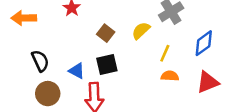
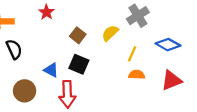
blue diamond: (204, 43) -> (168, 45), turned 65
black semicircle: (40, 61) -> (14, 49), moved
black square: (107, 65) -> (79, 64), turned 36

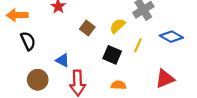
black square: (79, 64) -> (112, 55), moved
orange semicircle: (137, 75) -> (119, 85), moved
red triangle: (171, 80) -> (165, 79), moved

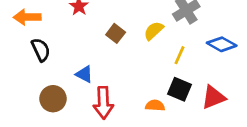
black square: (112, 55) -> (179, 89), moved

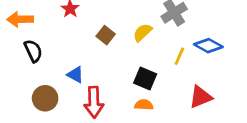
yellow line: (179, 55) -> (179, 56), moved
black square: (179, 89) -> (145, 79), moved

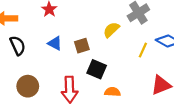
brown square: (106, 35) -> (82, 46), moved, turned 35
blue triangle: (75, 75) -> (55, 43), moved
black square: (145, 79) -> (97, 69), moved

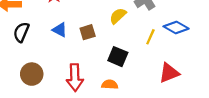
black semicircle: (18, 46) -> (21, 32), turned -132
black square: (97, 69) -> (118, 57), moved
orange semicircle: (112, 92) -> (110, 85), moved

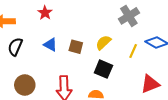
yellow semicircle: (118, 16) -> (103, 42), moved
brown square: (88, 32) -> (76, 47), turned 32

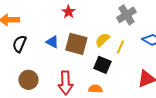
red star: (45, 13) -> (68, 12), moved
brown square: (76, 47) -> (76, 44), size x1.6
yellow line: (133, 51) -> (120, 47), moved

